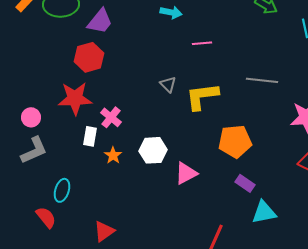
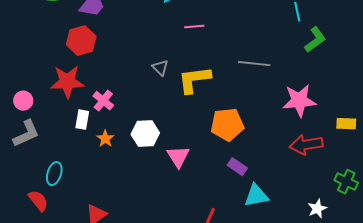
pink triangle: (186, 173) -> (178, 157), turned -35

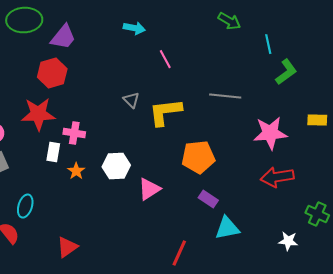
pink line: (194, 27) -> (165, 59), turned 66
pink cross: (103, 101) -> (74, 133), turned -30
yellow rectangle: (346, 124) -> (317, 120), moved
pink triangle: (178, 157) -> (149, 189), turned 30
white star: (317, 209) -> (288, 241), turned 30

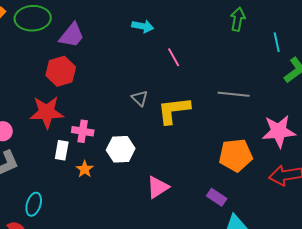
green arrow: (229, 21) -> (238, 19), turned -110
orange pentagon: (198, 157) -> (236, 155), moved
white hexagon: (116, 166) -> (121, 149), moved

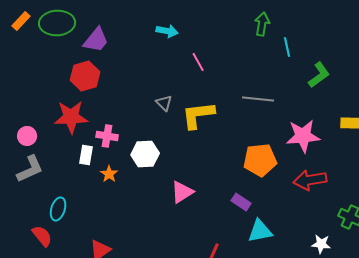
cyan line: (277, 42) -> (287, 47), moved

